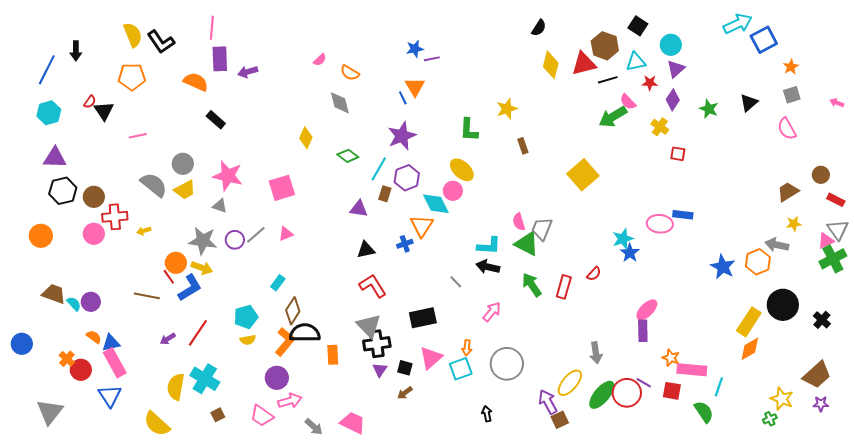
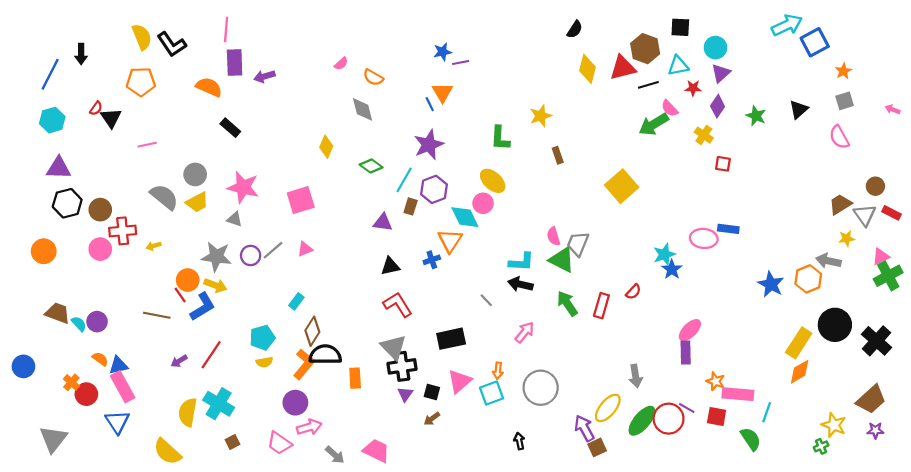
black square: (638, 26) -> (680, 27), turned -30
gray triangle: (838, 230) -> (865, 215), moved
black cross: (822, 320) -> (876, 341), size x1.6

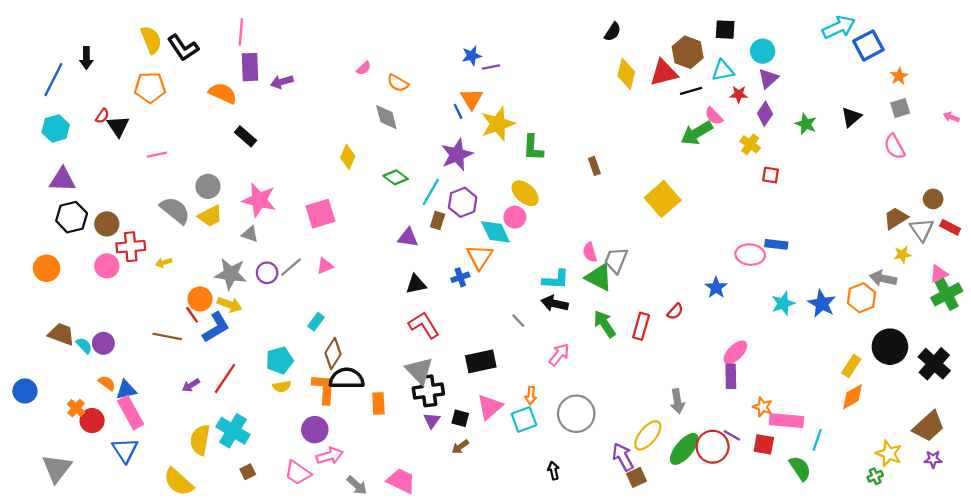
yellow star: (541, 116) -> (498, 124), moved, size x1.4
cyan star: (664, 254) -> (783, 303), moved
yellow rectangle: (799, 343) -> (851, 366), size x0.7
orange L-shape: (304, 364) -> (324, 389), turned -36

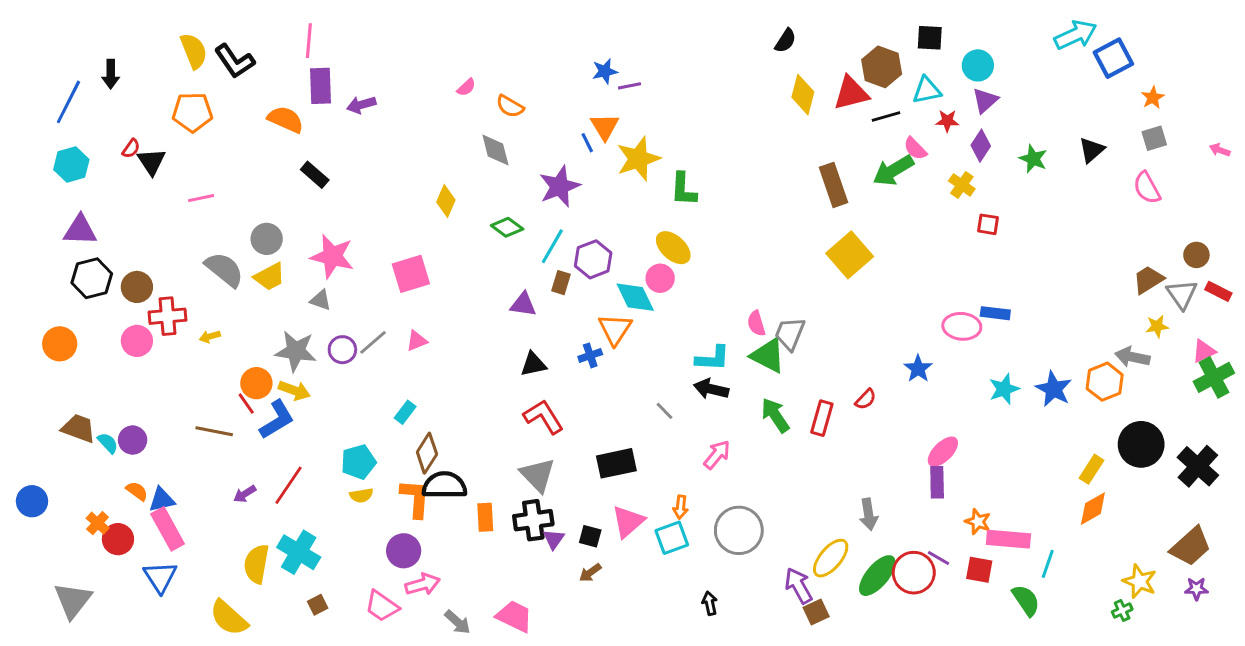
purple star: (457, 155) -> (560, 186), moved
brown rectangle: (594, 166) -> (834, 185), moved, size x1.8
black cross: (428, 391) -> (533, 520), moved

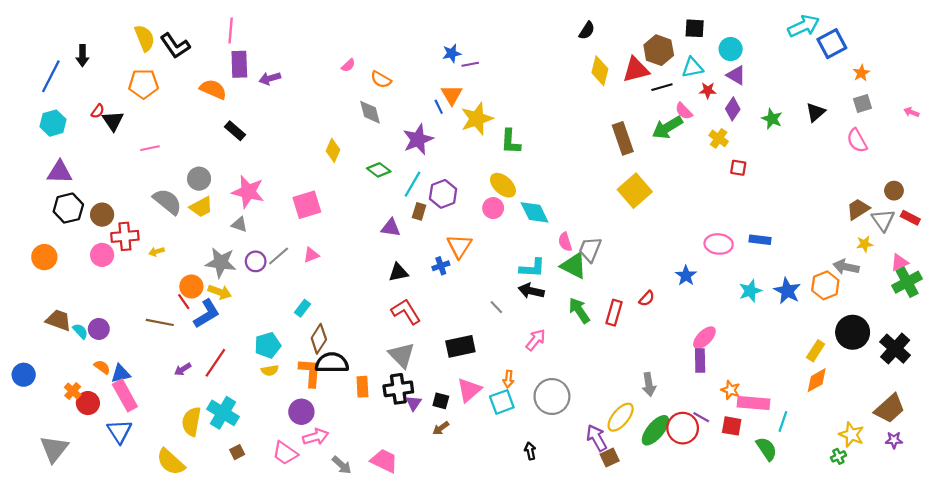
purple triangle: (985, 100) -> (736, 75), turned -48
cyan diamond: (635, 297) -> (535, 212), moved
blue rectangle: (995, 313) -> (760, 240), moved

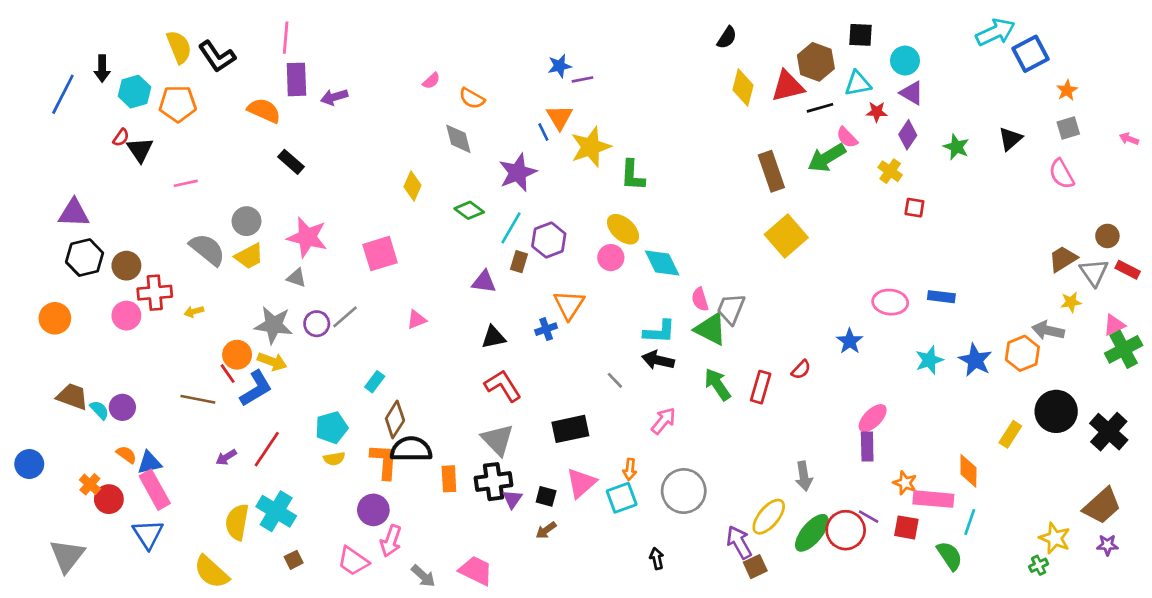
cyan hexagon: (53, 123) -> (135, 92), moved
pink triangle: (311, 255) -> (417, 320), moved
orange diamond: (817, 380) -> (968, 471), moved, turned -60
pink arrow: (316, 437) -> (391, 541), turned 125

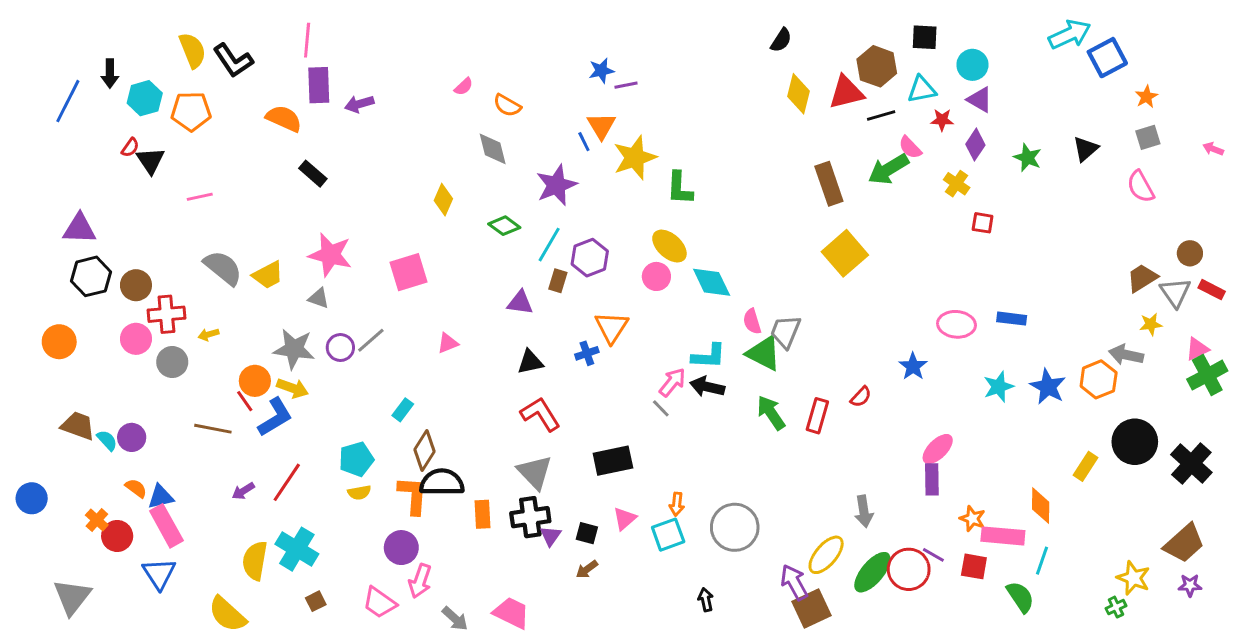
gray circle: (247, 221) -> (172, 362), moved
pink arrow: (663, 421) -> (672, 382), moved
pink triangle: (581, 483) -> (625, 519), size x0.7
brown square: (755, 567) -> (812, 608), size x1.5

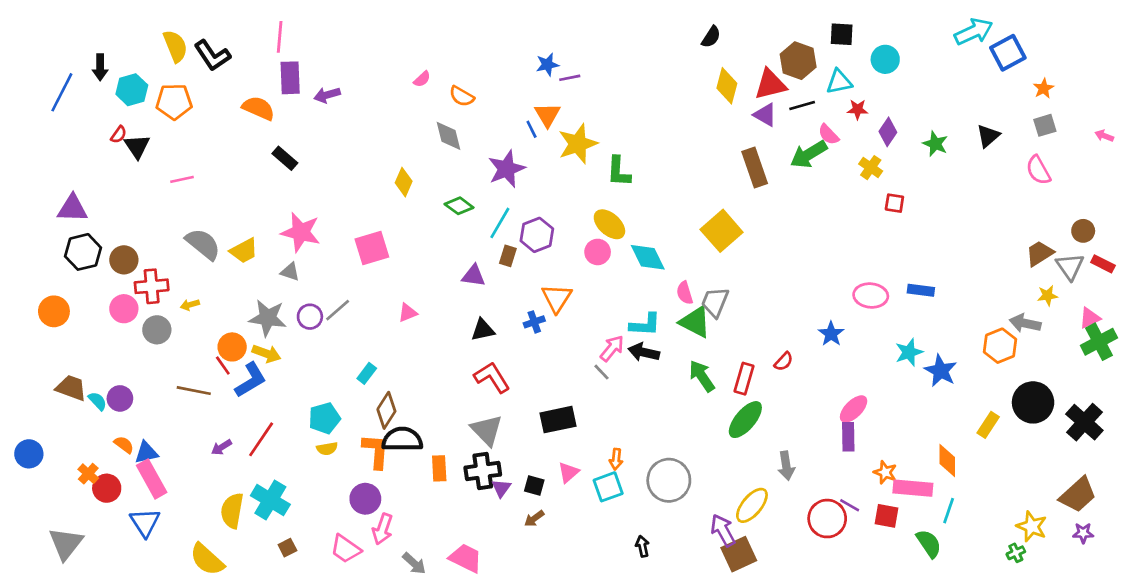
purple triangle: (980, 100) -> (765, 115), moved
yellow square: (845, 253) -> (722, 231), moved
blue star: (1048, 387) -> (941, 371), moved
green ellipse: (872, 572) -> (745, 420), moved

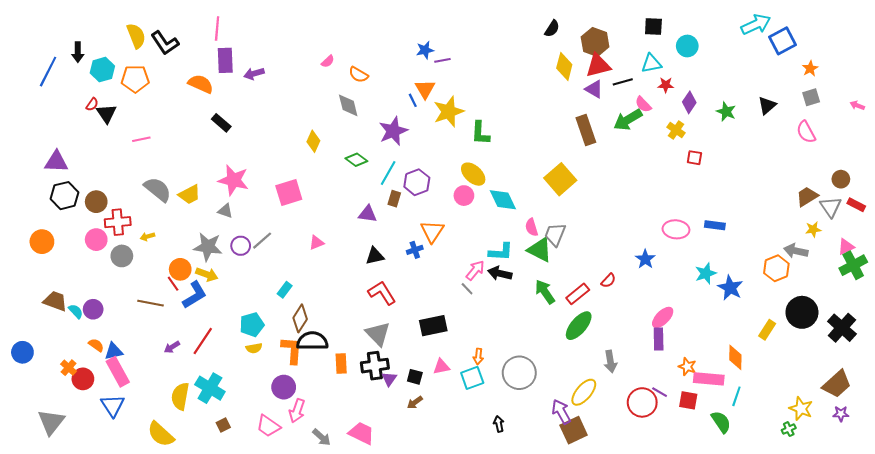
brown hexagon: (798, 61) -> (595, 42), moved
red rectangle: (744, 379) -> (578, 294), turned 35
pink triangle: (569, 472) -> (441, 367), turned 30

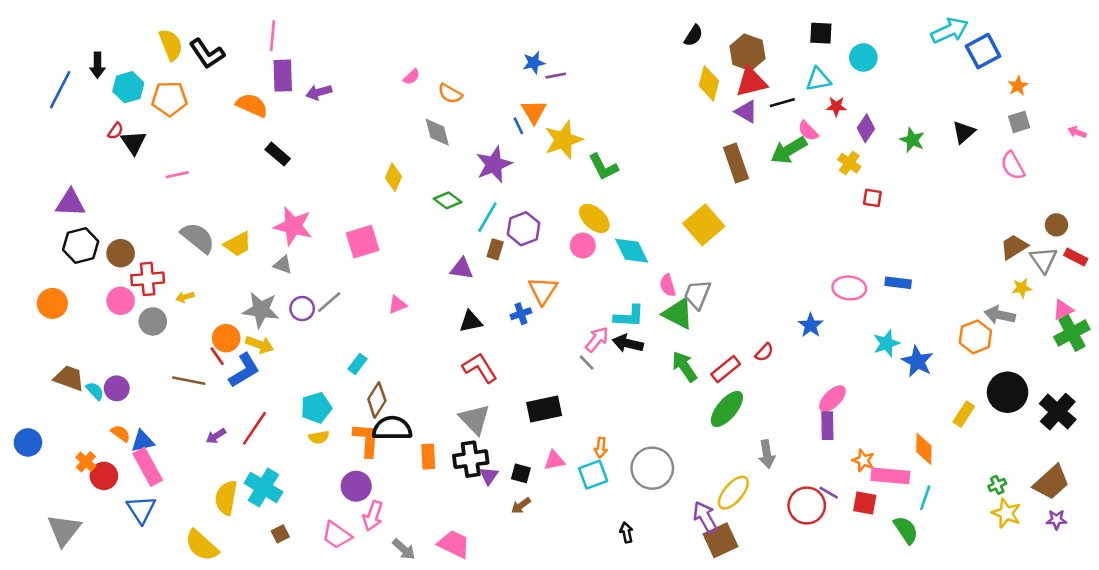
green L-shape: (480, 133) -> (603, 167), turned -30
green cross: (789, 429) -> (997, 485), moved

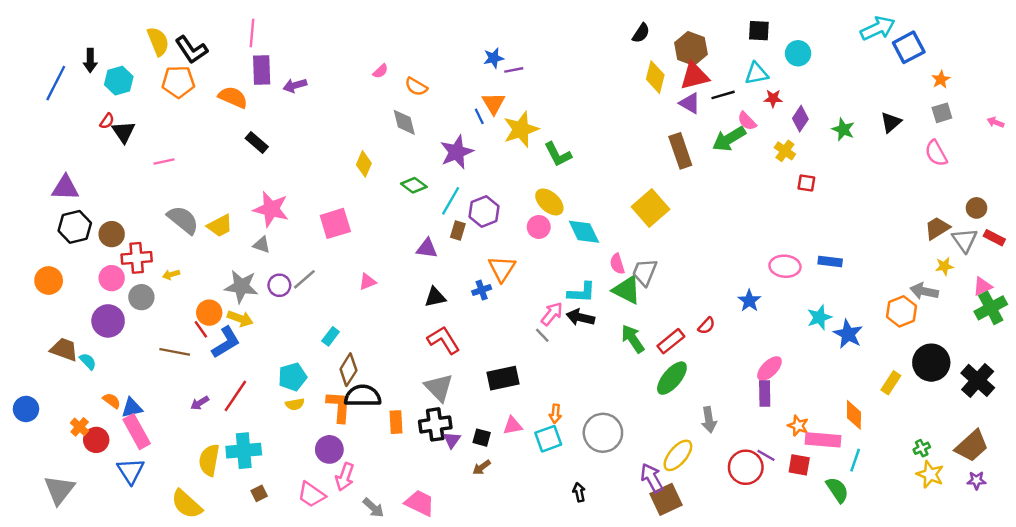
orange pentagon: (170, 99) -> (178, 82), moved
purple circle: (117, 388) -> (108, 321), moved, size x1.4
cyan cross: (263, 487) -> (244, 451), turned -36

